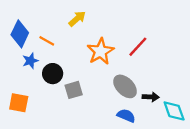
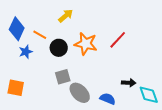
orange star: (100, 51) -> (86, 44), turned -30
black circle: (53, 74) -> (59, 48), moved
gray ellipse: (125, 86) -> (80, 93), moved

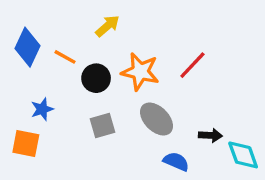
blue star: (26, 52) -> (42, 109), moved
gray ellipse: (80, 93) -> (156, 119), moved

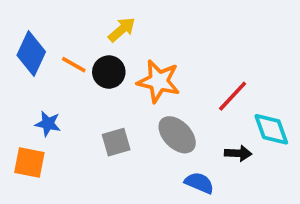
red line: (192, 65) -> (233, 96), moved
black circle: (96, 78) -> (109, 72), moved
blue star: (42, 109) -> (48, 124), turned 30
cyan diamond: (243, 155) -> (271, 129), moved

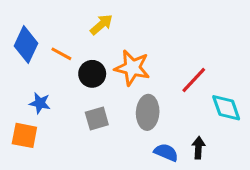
black circle: (109, 72) -> (92, 74), moved
gray ellipse: (177, 135) -> (148, 112), turned 48
black arrow: (238, 153) -> (198, 148), moved, turned -90

